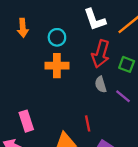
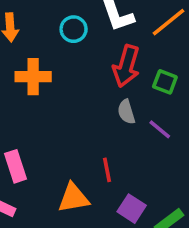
cyan circle: (57, 37) -> (74, 29), moved
orange cross: (57, 66) -> (33, 77), moved

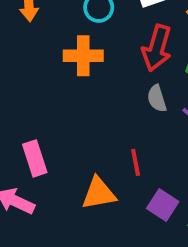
orange cross: (33, 77) -> (83, 56), moved

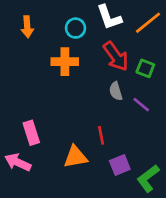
red arrow: (157, 48) -> (116, 56), turned -52
purple square: (163, 205) -> (120, 165), turned 35

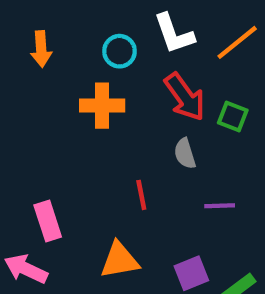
purple line: (141, 105) -> (220, 206), moved, turned -42
red line: (101, 135) -> (141, 195), moved

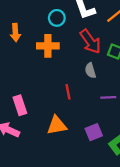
orange arrow: (41, 49) -> (15, 32), moved

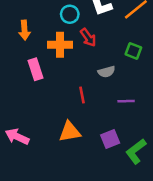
red arrow: (90, 41) -> (88, 37), moved, size x0.7
gray semicircle: (90, 71) -> (106, 72), turned -88
pink rectangle: (20, 105) -> (35, 69), moved

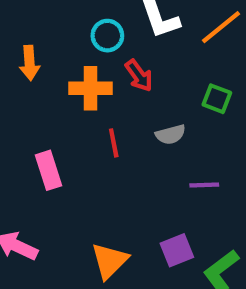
pink rectangle: (35, 69) -> (48, 170), moved
red line: (82, 95) -> (114, 143), moved
orange triangle: (70, 132) -> (110, 261), moved, turned -35

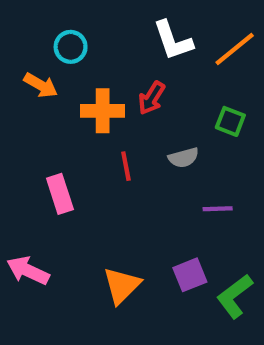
cyan circle: (107, 36) -> (71, 47), moved
orange arrow: (30, 63) -> (41, 85), turned -56
red arrow: (139, 76) -> (152, 98), turned 68

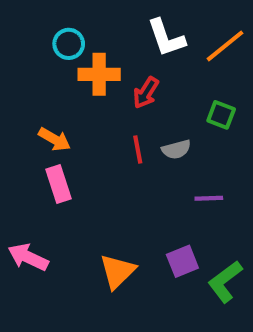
orange arrow: (41, 85) -> (54, 139), moved
orange cross: (103, 111) -> (99, 74), moved
red line: (126, 166) -> (138, 149), moved

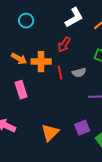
white L-shape: (166, 38) -> (74, 18), turned -100
orange cross: (99, 74) -> (41, 62), moved
orange arrow: (54, 139) -> (19, 59), moved

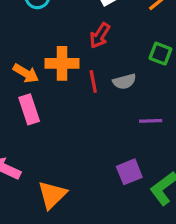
orange arrow: (19, 59) -> (26, 73), moved
orange triangle: (50, 133) -> (52, 195), moved

